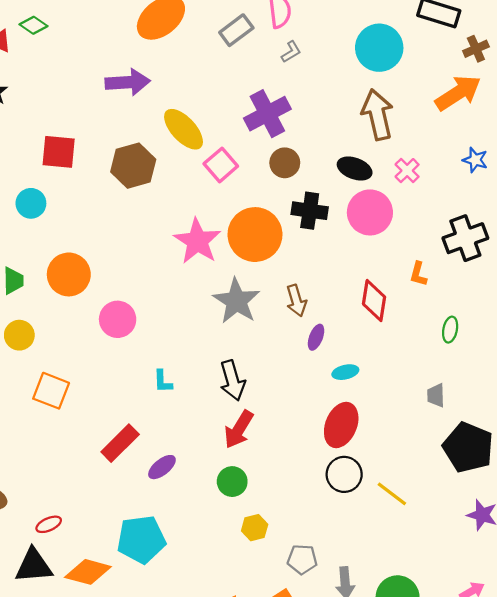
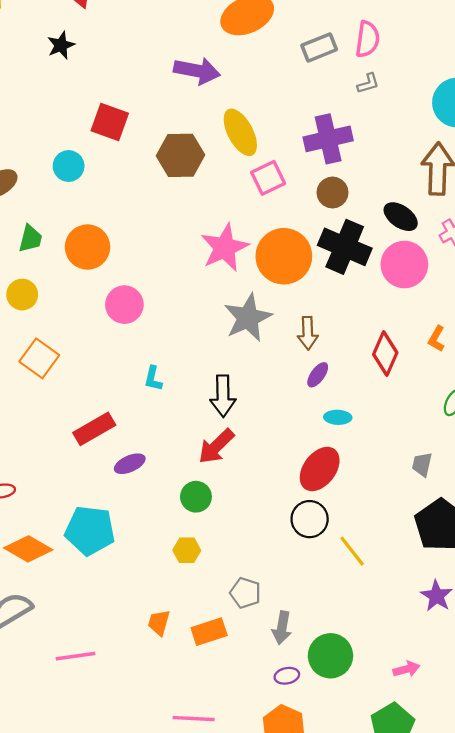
black cross: (310, 211) -> (345, 247), size x1.4
yellow hexagon: (255, 528) -> (187, 550), moved

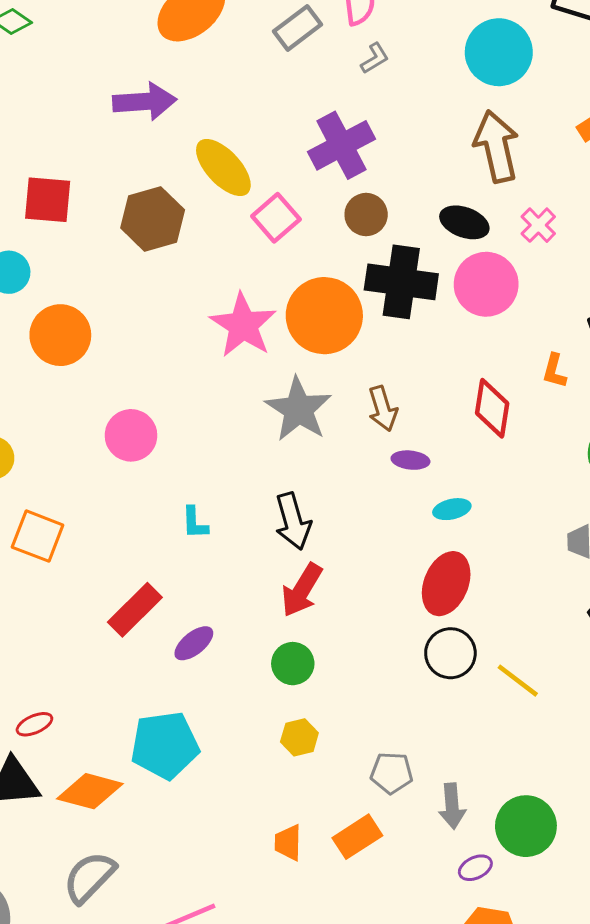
orange circle: (88, 247) -> (60, 335), moved
purple ellipse: (318, 375) -> (410, 460), turned 75

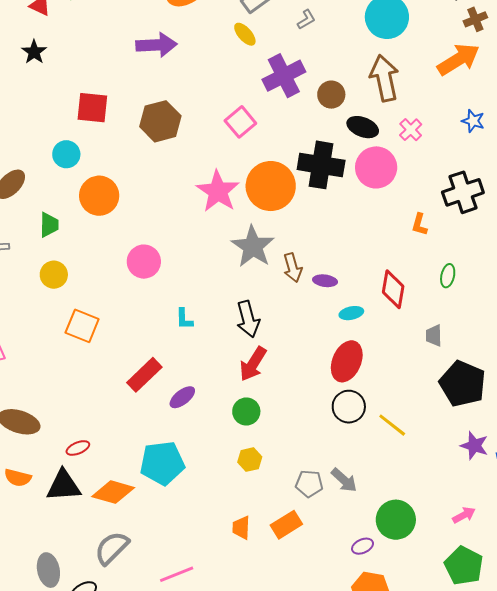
yellow ellipse: (223, 168) -> (245, 34), moved, size x0.6
brown circle: (366, 215) -> (331, 95), moved
red diamond: (492, 408) -> (393, 289), moved
brown arrow: (383, 409) -> (293, 268), moved
gray arrow: (452, 806) -> (344, 480), moved, turned -44

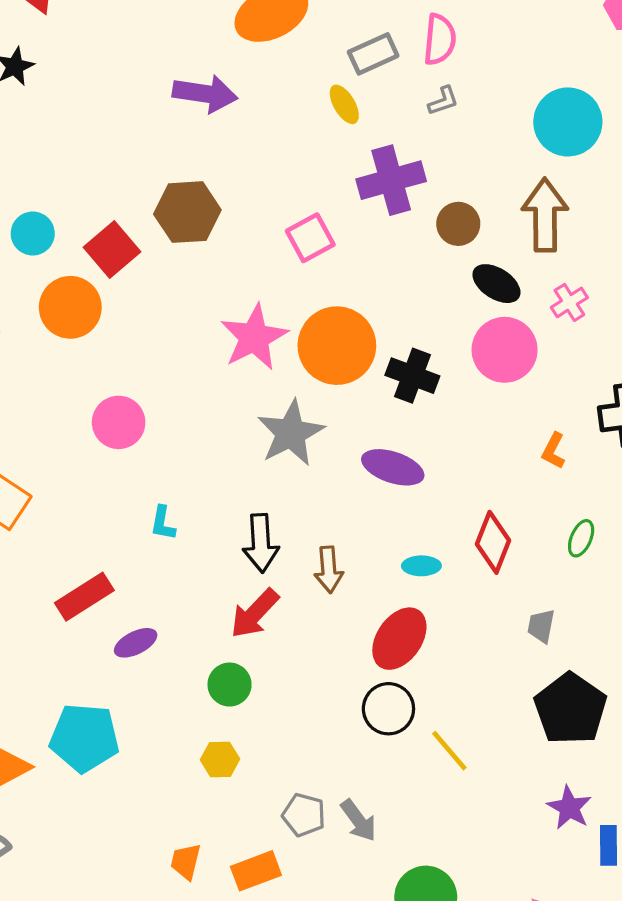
red square: (92, 108) -> (112, 250), moved, turned 32
black cross: (321, 165) -> (412, 376), moved, size x0.7
brown arrow: (293, 268) -> (329, 570), moved
purple ellipse: (325, 281) -> (393, 467), moved, size x1.6

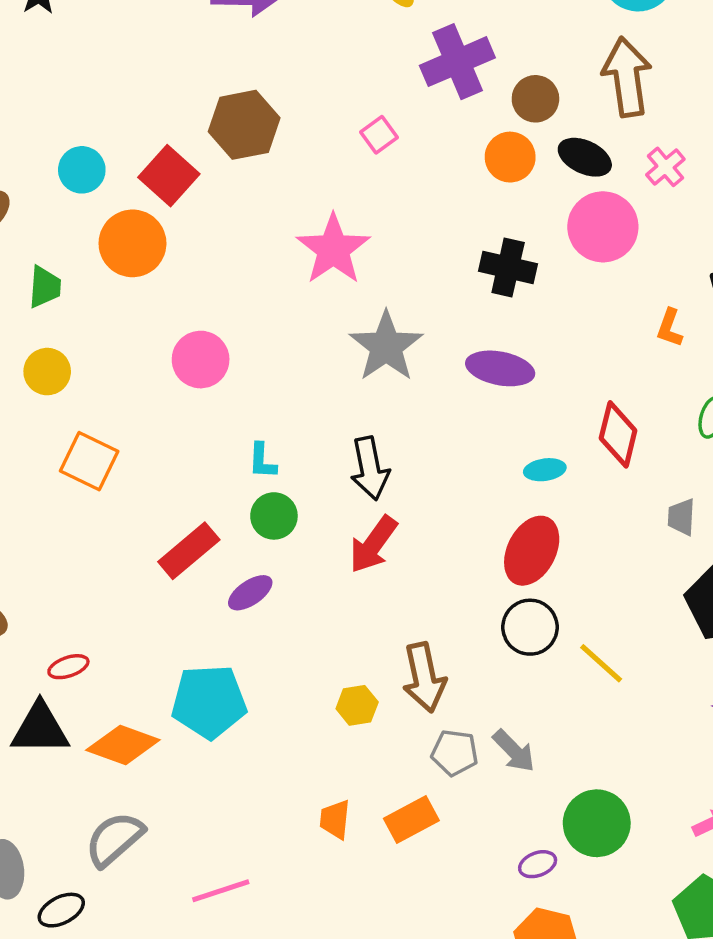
pink square: (310, 238) -> (379, 135), size x0.7
orange circle: (337, 346) -> (510, 157), moved, size x0.6
brown arrow: (329, 570) -> (424, 677), moved, size x1.4
green circle: (230, 685) -> (274, 516), moved

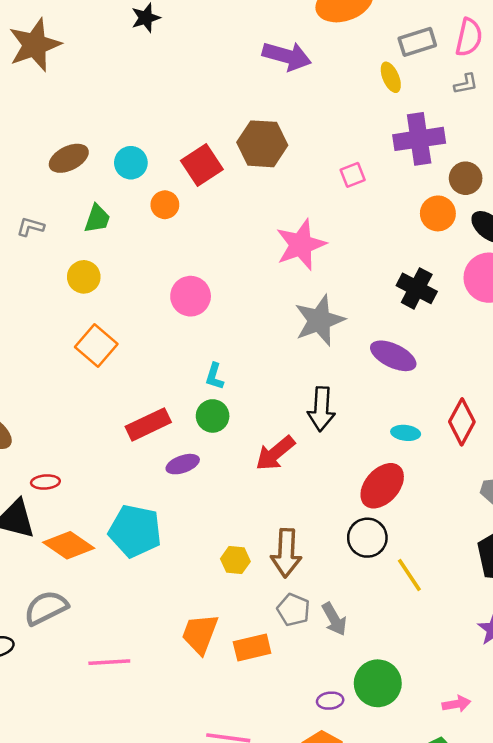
cyan circle: (82, 170) -> (131, 163), moved
orange circle: (132, 243) -> (165, 205), size x0.6
black arrow: (370, 468) -> (321, 409), moved
orange trapezoid: (335, 819) -> (200, 634), size x1.5

